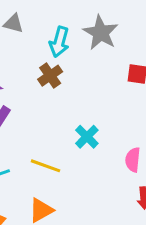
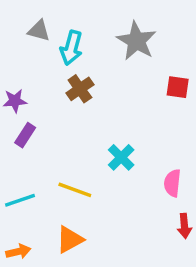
cyan arrow: (59, 42) -> (71, 48), moved

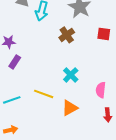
brown cross: (80, 89) -> (67, 35), moved
orange triangle: (70, 240) -> (70, 108), moved

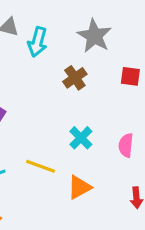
pink semicircle: (101, 90) -> (126, 145), moved

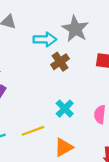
cyan arrow: (37, 42) -> (45, 39), moved, turned -105
yellow line: (40, 166) -> (33, 131), turned -40

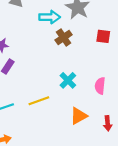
orange triangle: (64, 147) -> (79, 116), moved

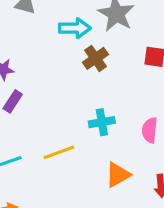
cyan cross: (68, 80) -> (102, 122), turned 35

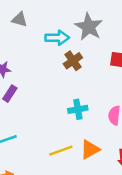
yellow line: (59, 152) -> (61, 151), moved

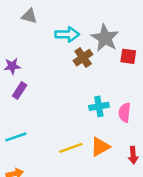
gray star: (89, 27) -> (105, 38), moved
cyan cross: (78, 109) -> (99, 106), moved

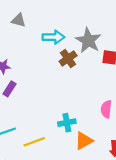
cyan cross: (99, 106) -> (67, 123), moved
yellow line: (71, 148) -> (34, 142), moved

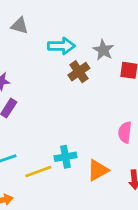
gray star: (88, 41) -> (103, 50), size x0.7
cyan cross: (67, 123) -> (65, 157), moved

